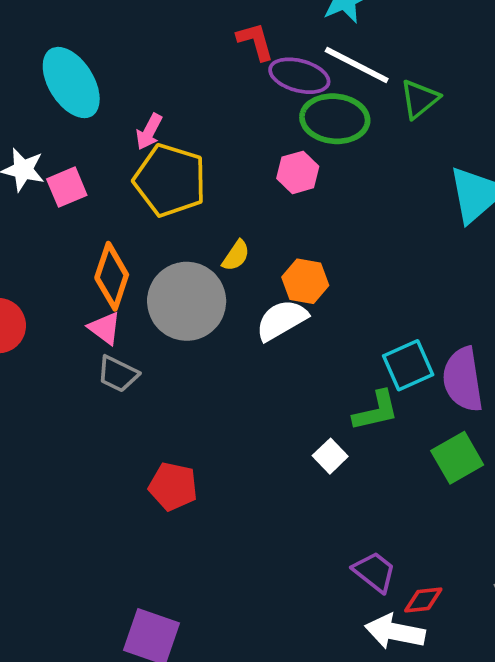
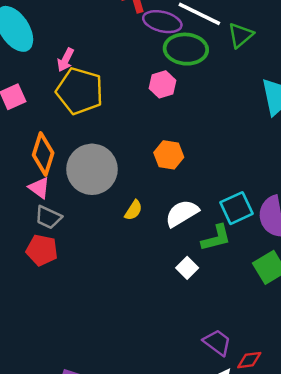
yellow semicircle: (236, 256) -> (133, 210), moved
white semicircle: (282, 320) -> (182, 213), moved
red pentagon: (173, 486) -> (42, 250), moved

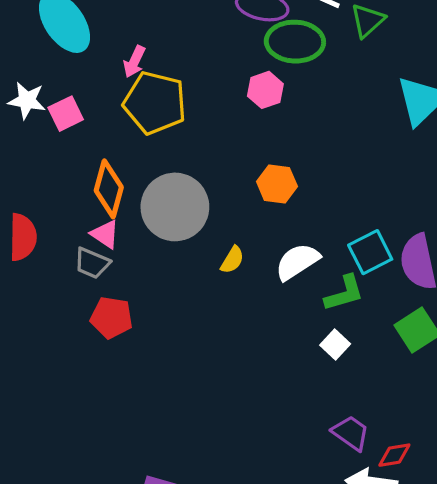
gray trapezoid: (48, 217) -> (92, 263), moved
white square: (187, 268) -> (335, 344), moved

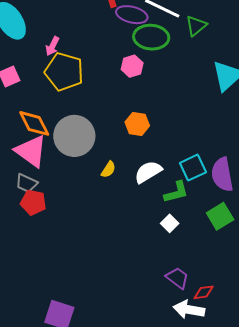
orange diamond: (109, 189) -> (34, 123), turned -44
pink triangle: (105, 234) -> (31, 151), size x1.8
gray trapezoid: (92, 263) -> (26, 183), moved

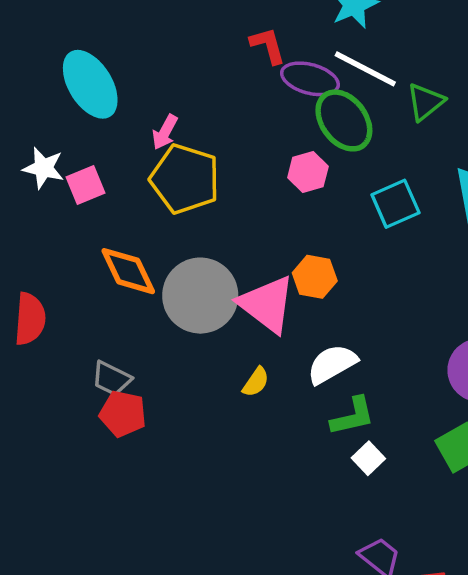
green ellipse: (151, 37) -> (344, 120), turned 48
pink triangle: (31, 151) -> (267, 304), moved
cyan square: (193, 168) -> (395, 204), moved
yellow semicircle: (108, 169) -> (256, 382), moved
green L-shape: (176, 192) -> (353, 416), moved

